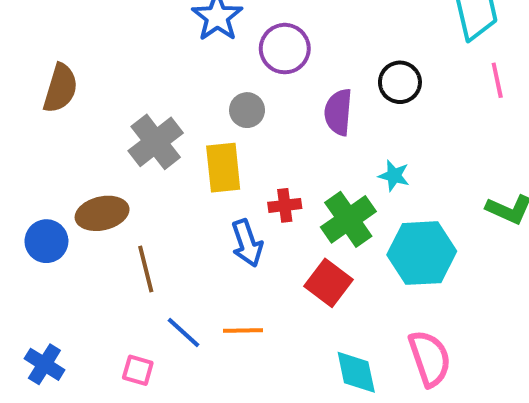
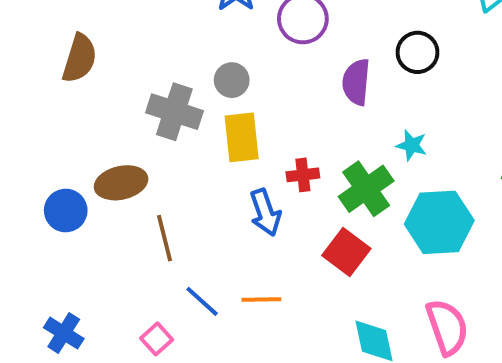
gray circle: (247, 110) -> (232, 80), moved
gray cross: (156, 142) -> (174, 112), turned -34
pink square: (138, 370) -> (157, 339), turned 32

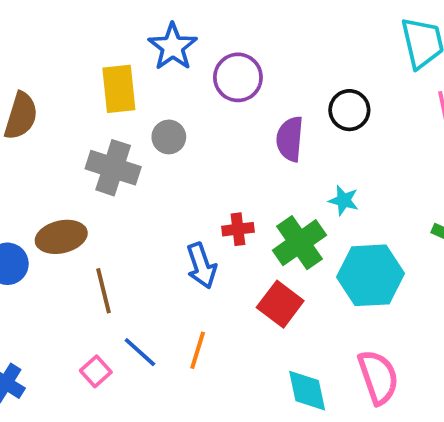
yellow rectangle: (242, 137) -> (119, 89), moved
orange line: (261, 299) -> (198, 350), turned -72
pink square: (157, 339) -> (96, 371), moved

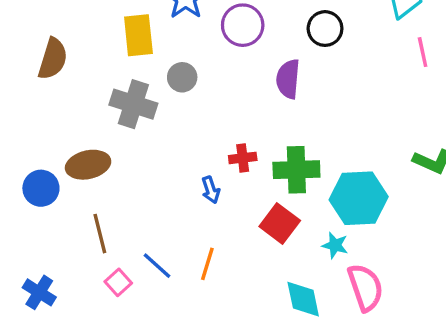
black circle: (349, 110) -> (325, 29), moved
cyan star: (344, 200) -> (335, 245), moved
green cross: (299, 243) -> (296, 170), turned 33
blue arrow: (201, 266) -> (211, 190), size x0.7
brown line: (103, 291) -> (100, 234), moved

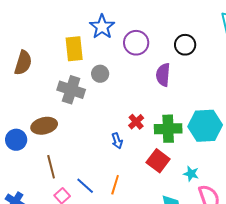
red cross: (243, 158) -> (136, 122), turned -35
cyan hexagon: (359, 198) -> (205, 126), moved

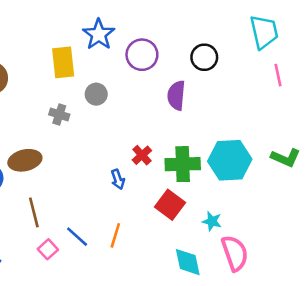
gray cross: (71, 90) -> (59, 114), size x0.6

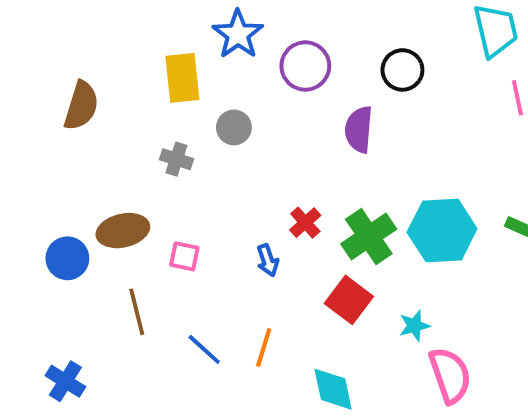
green cross: (183, 164) -> (369, 236), turned -32
cyan star: (212, 221) -> (414, 326), turned -30
pink square: (48, 249) -> (184, 256), moved, turned -36
cyan diamond: (188, 262) -> (333, 389), moved

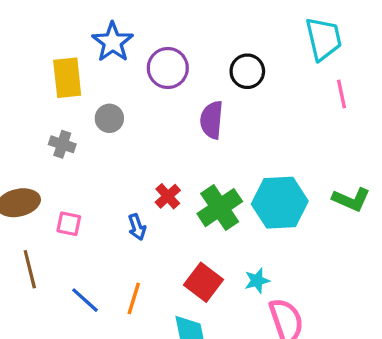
red square: (349, 300) -> (203, 282), moved

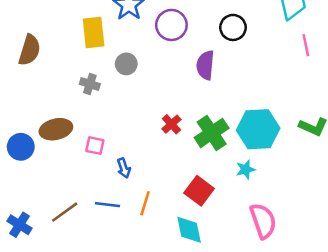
blue arrow: (137, 227) -> (124, 168), moved
brown line: (30, 269) -> (65, 212), moved, turned 68
cyan star: (257, 281) -> (246, 169), moved
blue line: (85, 300) -> (107, 205), turned -35

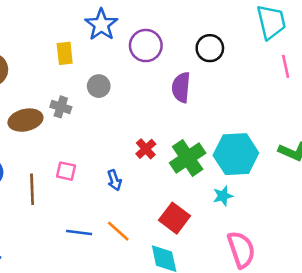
yellow rectangle: (94, 33) -> (65, 53), size x0.7
brown ellipse: (56, 129) -> (25, 120), moved
blue arrow: (124, 168) -> (114, 180), moved
orange line: (145, 203) -> (118, 231), turned -65
brown line: (65, 212) -> (32, 189), moved, turned -56

